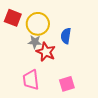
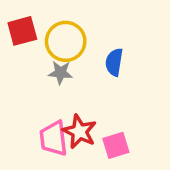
red square: (13, 18) -> (22, 31), turned -36
red star: (46, 52) -> (80, 131), moved

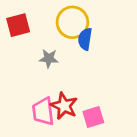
yellow circle: (66, 41) -> (72, 22), moved
blue semicircle: (114, 62) -> (85, 39), moved

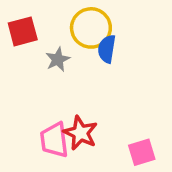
gray star: (49, 59) -> (58, 59), moved, turned -30
pink square: (93, 117) -> (142, 152), moved

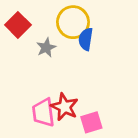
red square: (23, 31) -> (18, 25), turned -30
pink square: (142, 152) -> (91, 122), moved

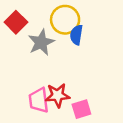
gray star: (46, 48) -> (41, 42), size x1.5
red star: (65, 107) -> (58, 95), turned -30

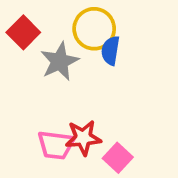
pink trapezoid: (39, 100) -> (56, 145), turned -76
pink square: (81, 109) -> (118, 158), turned -30

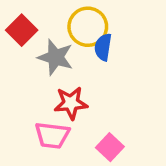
gray star: (60, 61) -> (56, 57), turned -30
red star: (83, 138) -> (71, 103), moved

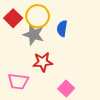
yellow circle: (88, 27) -> (38, 16), moved
pink trapezoid: (52, 135) -> (18, 81), moved

